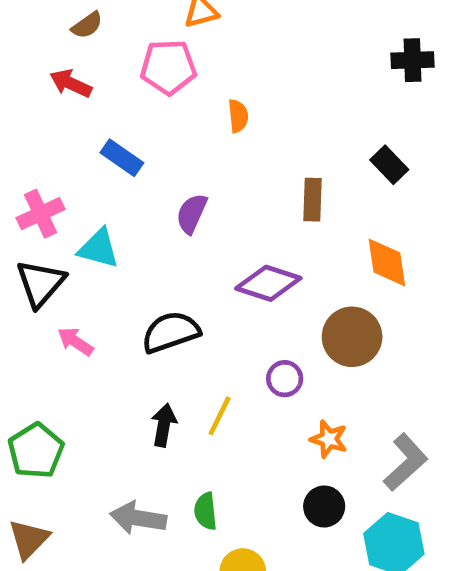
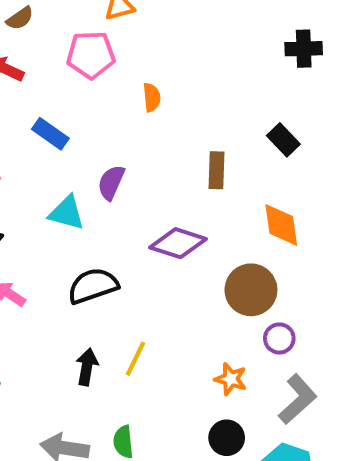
cyan triangle: (99, 248) -> (67, 213), moved
purple circle: (285, 379) -> (279, 338), moved

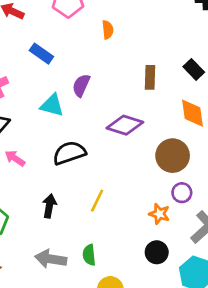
black rectangle: (283, 140) -> (194, 69), moved
purple circle: (279, 338) -> (182, 193), moved
black arrow: (87, 367) -> (49, 206), moved

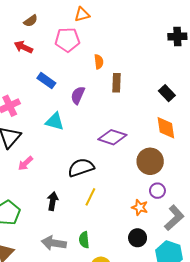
brown rectangle: (150, 77) -> (117, 83), moved
purple semicircle: (81, 85) -> (78, 95), moved
black semicircle: (69, 153) -> (81, 168), moved
pink arrow: (15, 158) -> (25, 163), turned -77

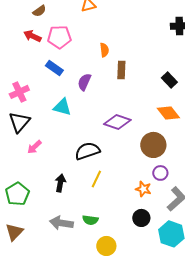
pink pentagon: (67, 40) -> (59, 37), moved
orange diamond: (166, 128) -> (168, 113), turned -30
green semicircle: (84, 240) -> (90, 220), turned -77

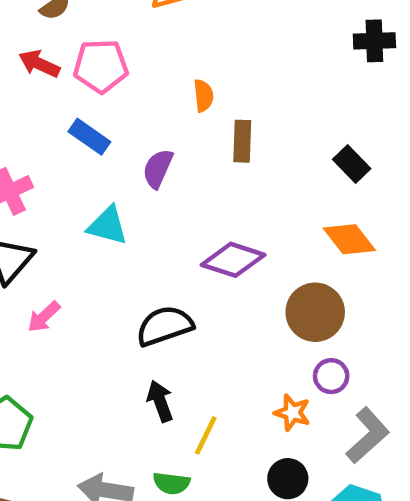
yellow line: (96, 179) -> (206, 435), moved
black arrow: (60, 183) -> (160, 401), moved, turned -30

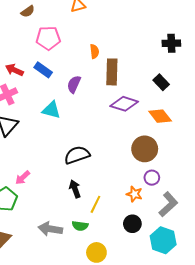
black cross: (374, 41) -> (171, 43), moved
red arrow: (39, 64) -> (14, 70), moved
brown rectangle: (242, 141) -> (112, 72), size x1.4
purple diamond: (233, 260) -> (124, 104), moved
pink arrow: (44, 317) -> (23, 178), moved

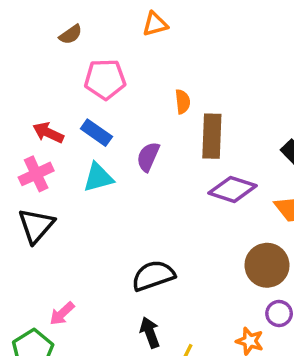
cyan triangle: (51, 110) -> (98, 177), moved, turned -30

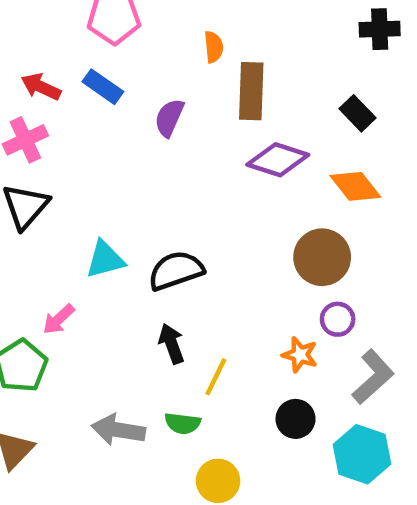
cyan triangle: (98, 177) -> (105, 259), moved

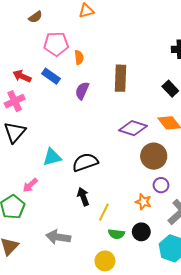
orange semicircle: (214, 47) -> (79, 57), moved
purple diamond: (278, 160) -> (133, 128), moved
green semicircle: (183, 423) -> (116, 234), moved

